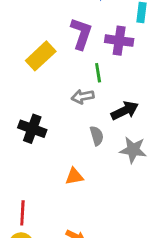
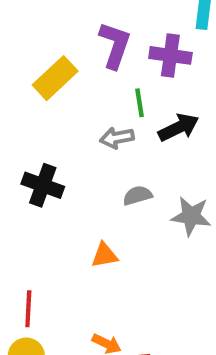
black arrow: (125, 111) -> (179, 128), moved
gray semicircle: (97, 136) -> (137, 195), turned -90

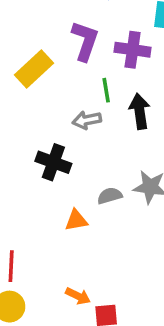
black arrow: (179, 128) -> (140, 111), turned -72
black cross: (43, 185) -> (53, 162), moved
gray semicircle: (137, 195) -> (110, 196), moved

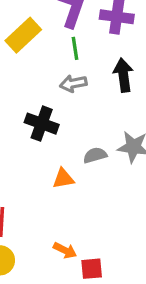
green line: (106, 90) -> (75, 48), moved

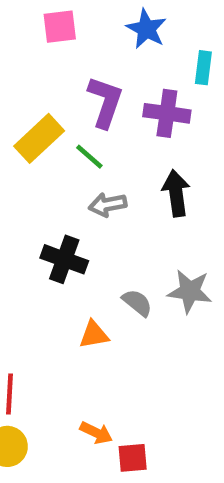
green line: (75, 48) -> (89, 157), moved, turned -40
gray semicircle: (95, 155) -> (137, 303), turned 55

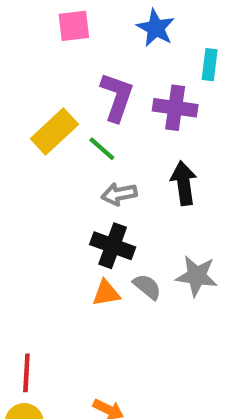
black cross: (64, 259) -> (113, 246), moved
orange triangle: (94, 335) -> (106, 293), moved

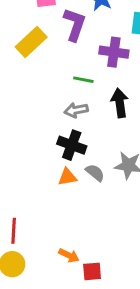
purple L-shape: (117, 97) -> (75, 24), moved
yellow rectangle: (54, 131) -> (31, 42), moved
green line: (102, 149) -> (83, 80), moved, turned -30

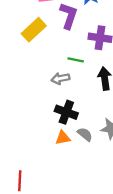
gray arrow: (76, 110) -> (60, 78), moved

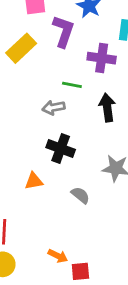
gray semicircle: (85, 134) -> (80, 195), moved
orange triangle: (63, 138) -> (34, 181), moved

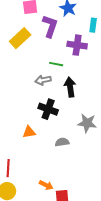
black arrow: (107, 108) -> (70, 87), moved
gray semicircle: (80, 195) -> (62, 142), turned -48

